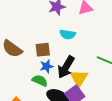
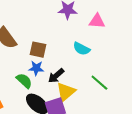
cyan semicircle: (68, 34) -> (82, 49), moved
black arrow: (66, 67) -> (56, 76), size x0.7

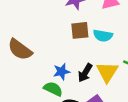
brown square: (38, 50) -> (80, 30), moved
yellow triangle: (66, 92) -> (107, 72), moved

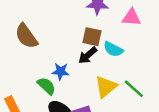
black arrow: (85, 73) -> (88, 55), moved

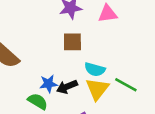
cyan semicircle: (113, 49) -> (95, 69), moved
black arrow: (88, 55) -> (67, 87), moved, turned 30

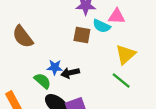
cyan semicircle: (95, 69) -> (102, 26), moved
yellow triangle: (97, 89) -> (126, 54), moved

